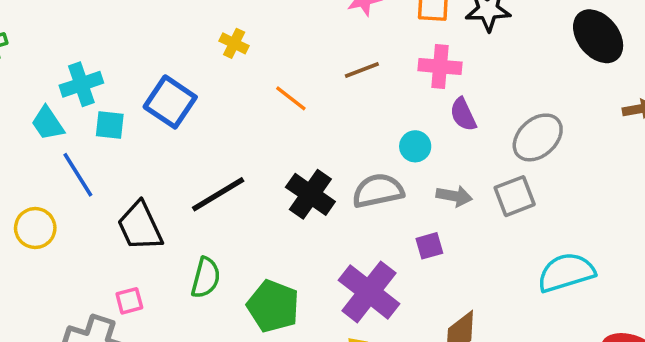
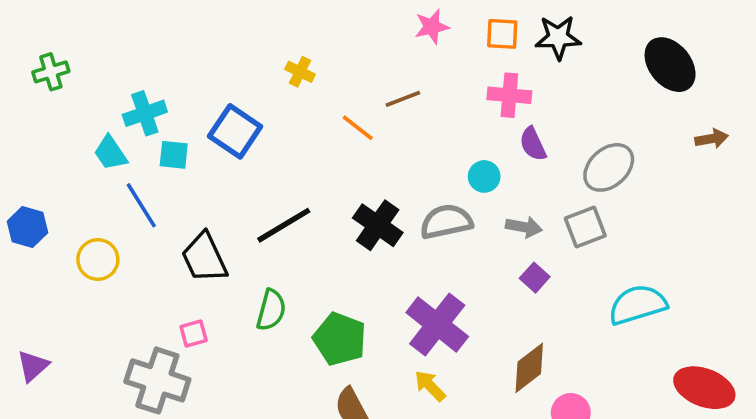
brown line: (362, 70) -> (403, 99), moved
purple square: (429, 246) -> (535, 278), moved, turned -32

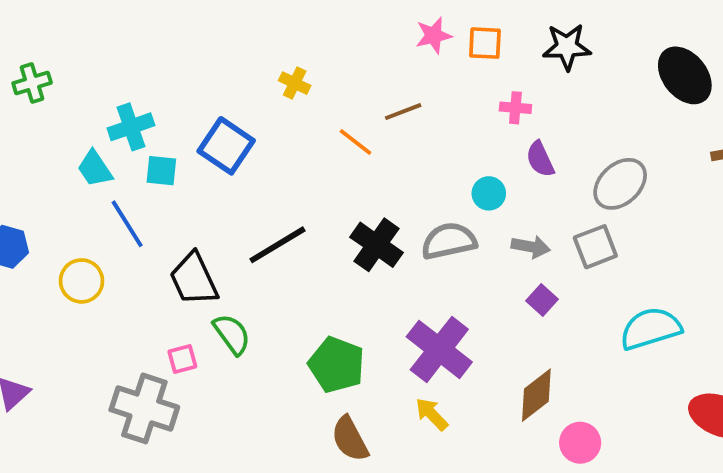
orange square: (502, 34) -> (485, 43), moved
pink cross: (509, 95) -> (515, 108), size x0.7
green semicircle: (271, 310) -> (232, 334), moved, turned -51

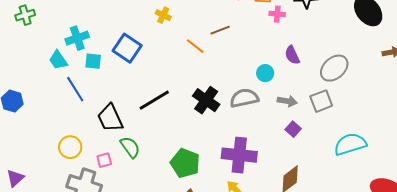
pink cross: (515, 108) -> (277, 14), moved
yellow circle: (82, 281) -> (70, 147), moved
purple cross: (439, 349) -> (239, 155), turned -32

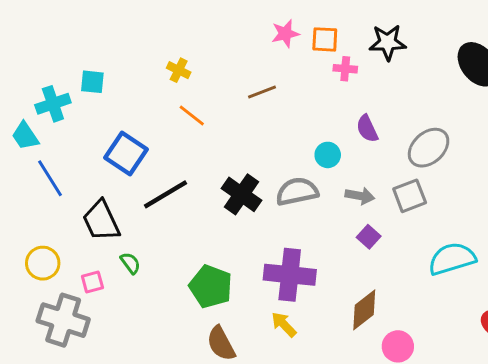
orange line: (195, 46) -> (192, 115), moved
blue square: (127, 48) -> (126, 153), moved
cyan square: (93, 61) -> (92, 82), moved
green semicircle: (130, 147) -> (130, 263), size x0.7

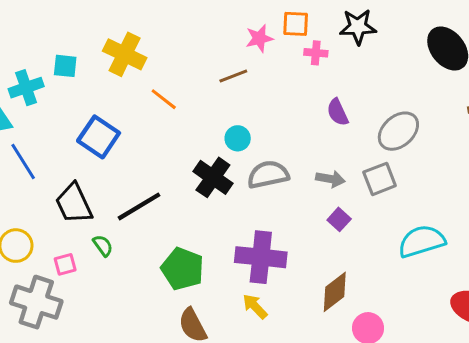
pink star: (285, 34) -> (259, 38), moved
yellow cross: (179, 70) -> (125, 54), moved, size x1.8
cyan circle: (328, 155) -> (238, 138), moved
black line: (165, 194) -> (139, 206), moved

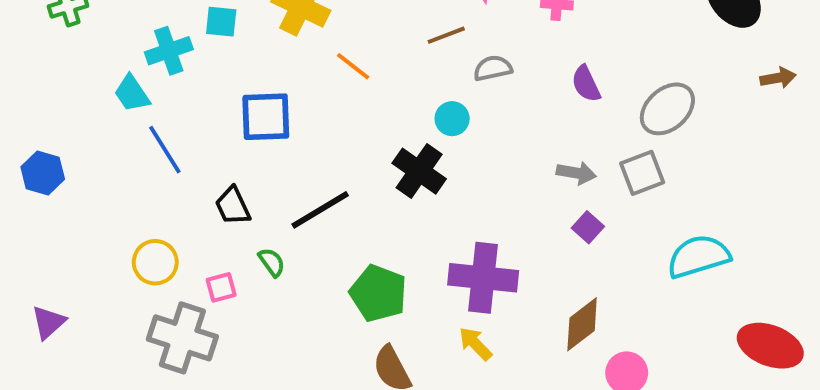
blue square: (99, 137) -> (266, 117), turned -36
gray semicircle: (268, 175) -> (493, 68), moved, size x0.7
black trapezoid: (74, 204) -> (233, 206), size x0.7

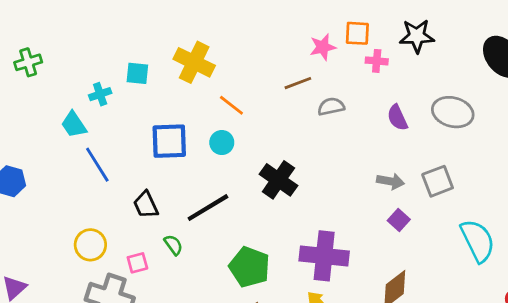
cyan cross: (169, 51) -> (100, 94), size x0.7
gray ellipse: (667, 109) -> (453, 112), moved, turned 57
cyan circle: (452, 119) -> (222, 143), moved
cyan semicircle: (698, 256) -> (478, 241), turned 81

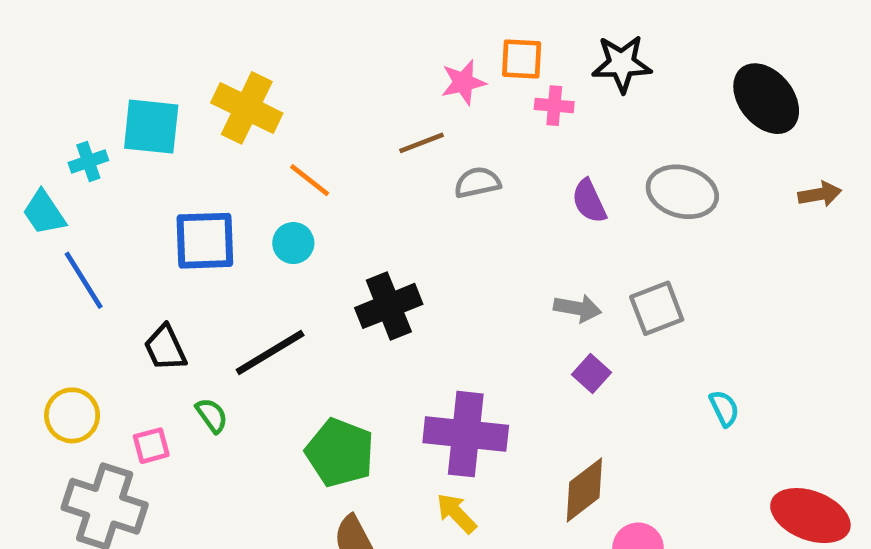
cyan square: (137, 73) -> (151, 127), size x1.5
black cross: (278, 180) -> (389, 306), turned 33
cyan semicircle: (478, 241) -> (724, 408), size x0.5

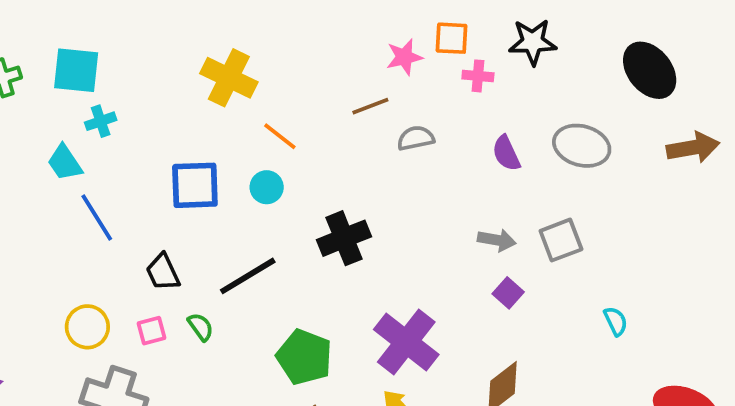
cyan square: (151, 127) -> (76, 70), moved
brown arrow: (820, 194) -> (693, 148), size x1.5
purple cross: (466, 434) -> (406, 342), turned 32
pink square: (151, 446) -> (152, 331), moved

